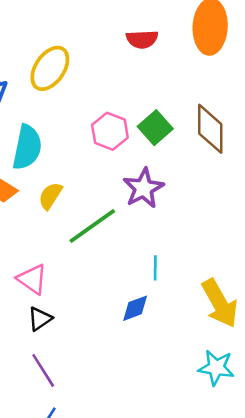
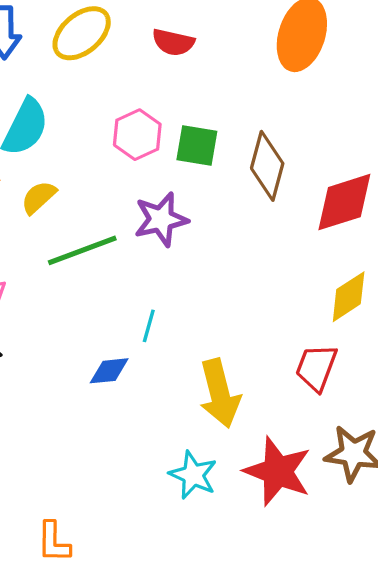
red semicircle: (142, 39) -> (173, 42), moved
green square: (155, 128) -> (197, 146), turned 36

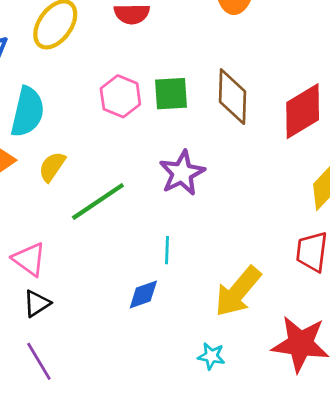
purple star: (161, 219) -> (182, 173), moved
yellow arrow: (220, 393) -> (238, 292), turned 68
cyan star: (193, 475) -> (211, 356), moved, size x0.7

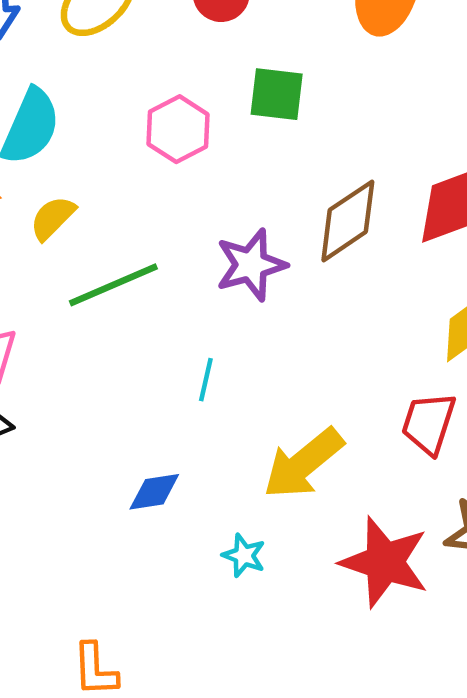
green square: (171, 94) -> (277, 94), moved
brown diamond: (232, 97) -> (348, 221), moved, turned 44
blue diamond: (143, 295) -> (154, 492), moved

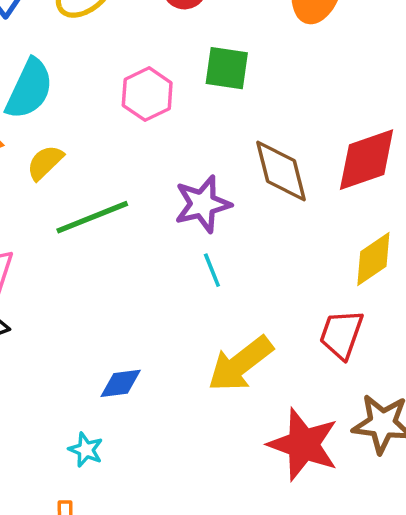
brown diamond: (348, 221) -> (281, 171), turned -72
cyan line: (206, 380) -> (212, 270), moved, turned -36
cyan star: (244, 555) -> (86, 450), moved

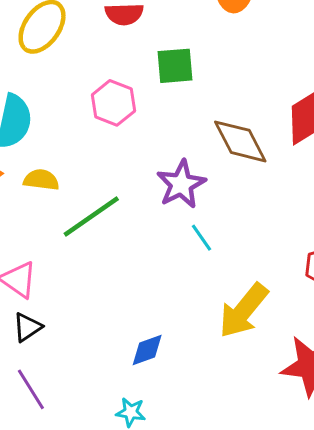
yellow semicircle: (45, 162) -> (41, 180), turned 64

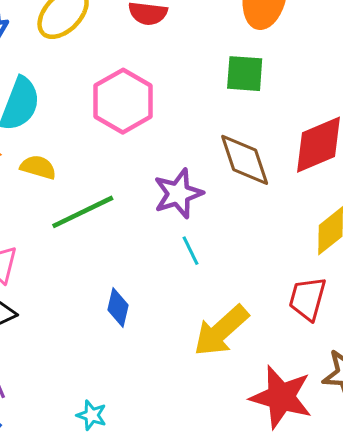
green square: (175, 66) -> (245, 74), moved
pink hexagon: (113, 103) -> (123, 101), size x1.4
blue diamond: (147, 350) -> (118, 307), moved, turned -66

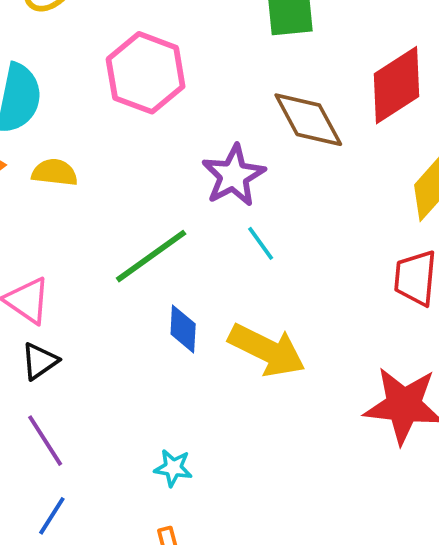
green line: (83, 212) -> (151, 256), moved
yellow arrow: (221, 331) -> (267, 350), moved, turned -102

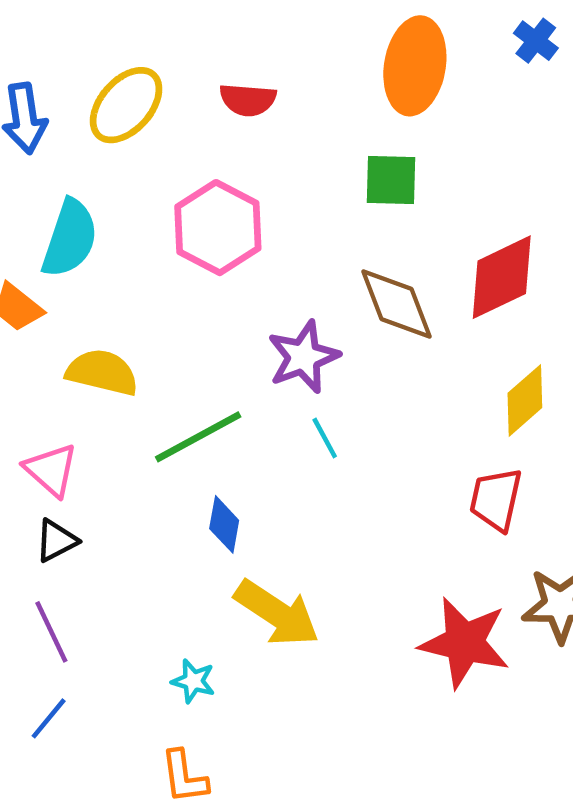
yellow semicircle: (55, 172) -> (102, 372), moved, size x1.4
yellow arrow: (267, 350) -> (277, 613), moved

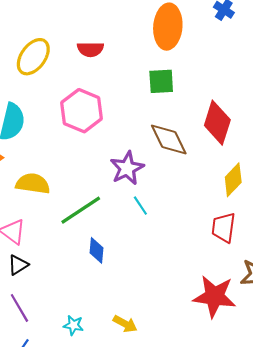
red diamond: (502, 277) -> (217, 123), turned -42
yellow arrow: (277, 613) -> (125, 324), moved, size x0.6
cyan star: (193, 681) -> (73, 325), moved

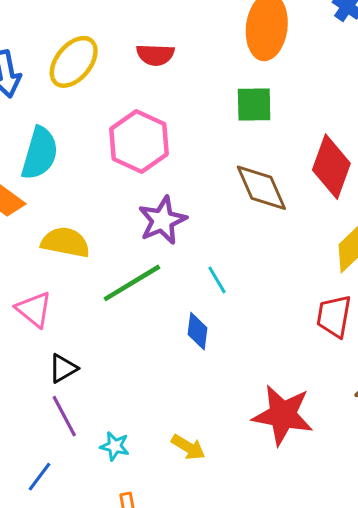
purple star: (127, 168) -> (162, 220), moved
blue diamond: (96, 250) -> (198, 331), moved
black triangle: (18, 265) -> (63, 368), moved
red star: (215, 296) -> (283, 415), moved
purple line: (19, 308) -> (64, 416), moved

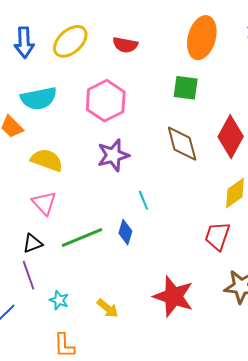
cyan semicircle: (40, 153) -> (39, 98), turned 54
green line: (132, 283) -> (82, 237), moved
pink triangle: (34, 309) -> (44, 203), moved

